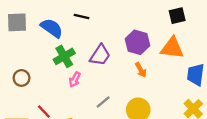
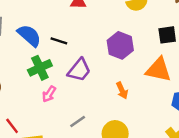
black line: (81, 16) -> (59, 41), moved
purple hexagon: (137, 42) -> (120, 45), moved

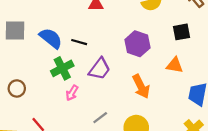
orange triangle: (158, 70) -> (175, 65), size x0.7
orange arrow: (122, 90) -> (141, 86), size x1.5

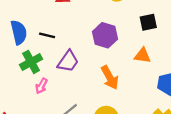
blue semicircle: (51, 38) -> (19, 32), turned 40

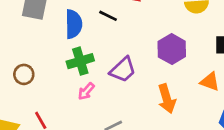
black line: (47, 35) -> (108, 16), moved

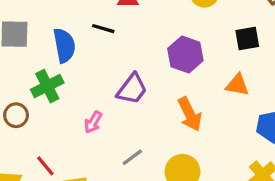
green cross: (80, 61) -> (47, 86), moved

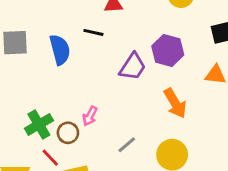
green cross: (47, 86) -> (39, 125), moved
purple trapezoid: (132, 89) -> (133, 67), moved
brown circle: (16, 115) -> (68, 133), moved

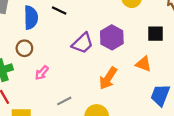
orange arrow: (175, 103) -> (108, 78), turned 50
brown circle: (68, 133) -> (24, 48), moved

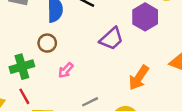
purple hexagon: (112, 37) -> (145, 17), moved

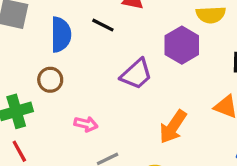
pink arrow: (66, 70) -> (86, 124), moved, turned -119

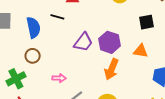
purple hexagon: (182, 45) -> (110, 42), moved

